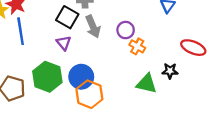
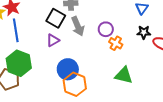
purple triangle: (64, 43) -> (53, 40), turned 40
black star: (170, 71) -> (144, 32), moved
green hexagon: (47, 77) -> (19, 63), moved

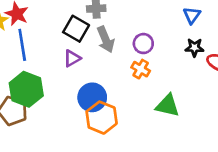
orange cross: (116, 43) -> (141, 69), moved

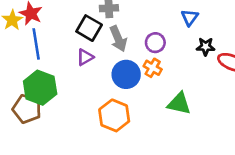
blue triangle: (192, 15) -> (190, 17), moved
blue circle: (92, 97) -> (126, 74), moved

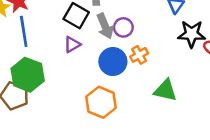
purple circle: (155, 43) -> (123, 27), moved
black star: (206, 47) -> (192, 34), size x1.5
orange cross: (153, 68) -> (139, 55), turned 30

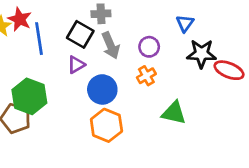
purple circle: (123, 27) -> (149, 47), moved
blue line: (24, 31) -> (39, 39), moved
blue circle: (113, 62) -> (102, 89), moved

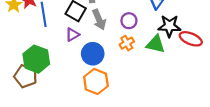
green triangle: (174, 113) -> (156, 44), moved

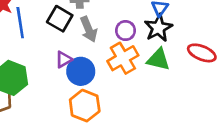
black star: (169, 26) -> (158, 28), moved, turned -30
purple triangle: (72, 35) -> (64, 59), moved
orange cross: (127, 43) -> (123, 58), size x1.6

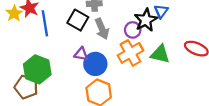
black star: (158, 28) -> (146, 20), moved
purple triangle: (64, 59) -> (81, 54), turned 40

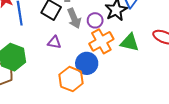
purple circle: (133, 30) -> (95, 20), moved
blue circle: (95, 64) -> (87, 63), moved

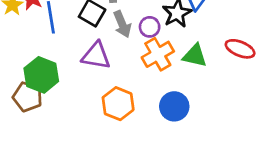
purple triangle: (54, 42) -> (96, 56), size x1.6
blue circle: (87, 63) -> (174, 106), moved

